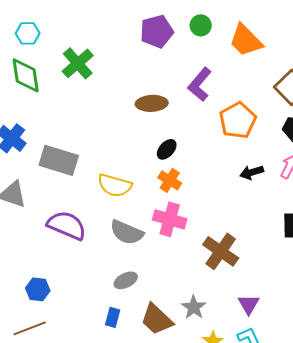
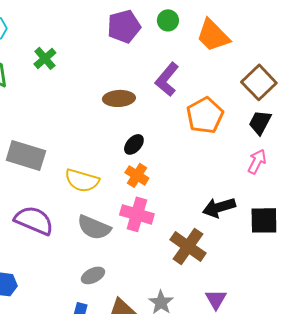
green cross: (78, 63) -> (45, 58), size x0.7
black arrow: (252, 172) -> (219, 207), moved, size x1.4

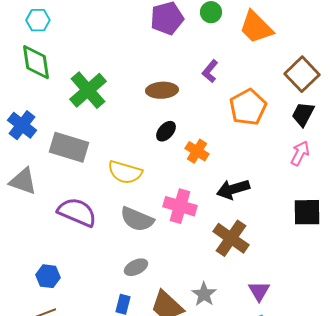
green cross: (45, 58) -> (88, 90), moved, size x1.6
purple L-shape: (167, 79) -> (210, 71), size x0.7
black ellipse: (134, 144) -> (166, 131), moved
orange cross: (137, 175) -> (197, 151), moved
black arrow: (219, 207) -> (233, 189), moved

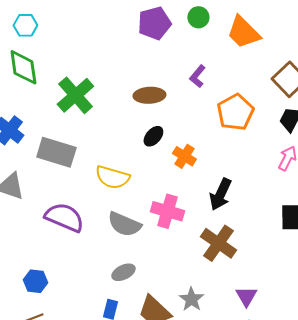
black arrow: (233, 189) -> (220, 194), turned -48

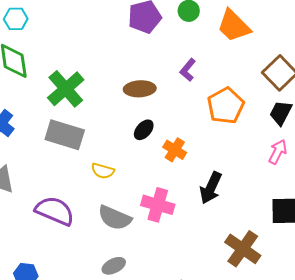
gray rectangle: (56, 152) -> (65, 135), moved
yellow semicircle: (112, 177) -> (103, 171), size x0.7
brown cross: (218, 243) -> (243, 249), moved

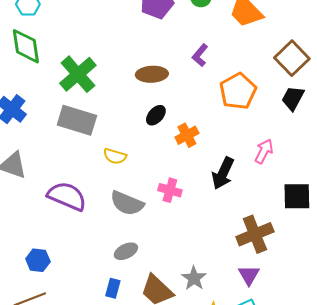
orange cross: (175, 150) -> (187, 135), turned 30
pink arrow: (278, 152) -> (264, 151), moved
pink cross: (158, 205) -> (170, 190), size x0.7
brown cross: (243, 249) -> (255, 234), turned 33

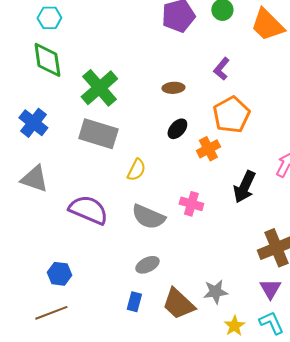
brown ellipse: (152, 74) -> (173, 88), size x0.7
orange pentagon: (238, 91) -> (231, 115), moved
yellow semicircle: (115, 156) -> (136, 170), turned -80
gray star: (194, 278) -> (215, 292), turned 30

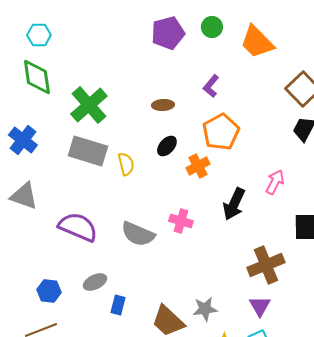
yellow semicircle: (136, 170) -> (126, 164), moved, turned -40
gray ellipse: (147, 265) -> (95, 282), moved
blue rectangle: (134, 302) -> (118, 305), moved

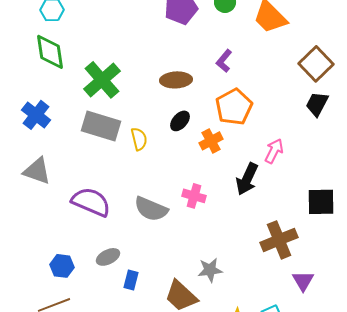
brown ellipse: (163, 105) -> (176, 80), size x1.4
pink arrow: (275, 182) -> (274, 151), moved
purple triangle: (260, 306) -> (303, 281), moved
gray star: (205, 309) -> (210, 270), moved

